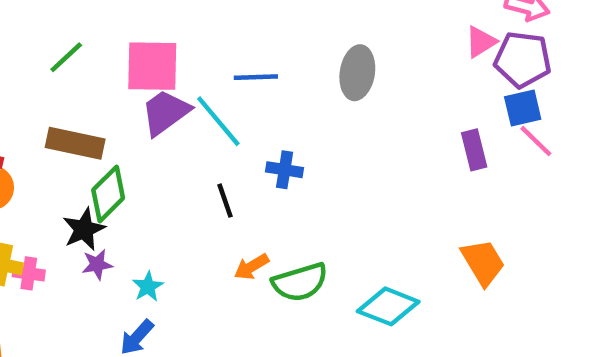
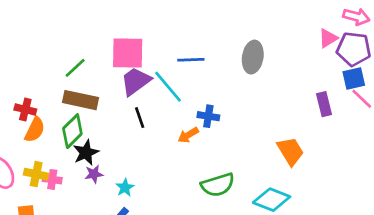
green line: (66, 57) -> (75, 68), moved
green diamond: (108, 194) -> (72, 131), moved
black line: (225, 201) -> (140, 118), moved
orange trapezoid: (483, 262) -> (290, 151), moved
orange arrow: (251, 267) -> (188, 135), moved

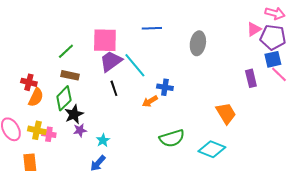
blue line: (191, 60) -> (152, 28), moved
brown rectangle: (81, 100) -> (70, 75), size x0.7

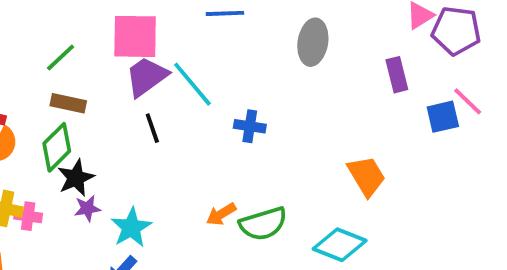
blue square: (273, 59) -> (443, 117), moved
purple rectangle: (251, 78) -> (397, 75), moved
orange arrow: (150, 101) -> (221, 214), moved
cyan star: (103, 140) -> (131, 228), size x1.5

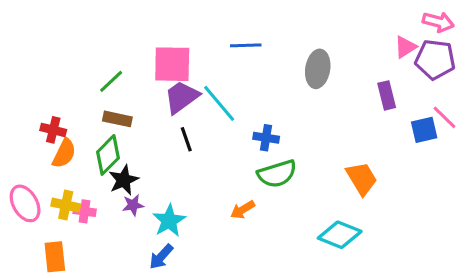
green semicircle: (263, 224) -> (277, 174), moved

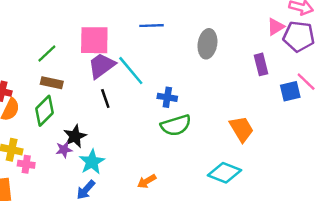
black star: (124, 180) -> (75, 136), moved
orange arrow: (243, 210) -> (147, 181), moved
pink cross: (85, 211) -> (26, 164), moved

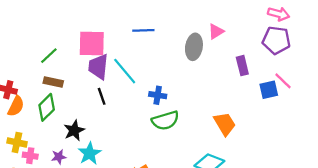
pink triangle: (276, 27) -> (216, 31), moved
purple trapezoid: (102, 66) -> (98, 67), turned -48
purple star: (64, 150) -> (59, 157), moved

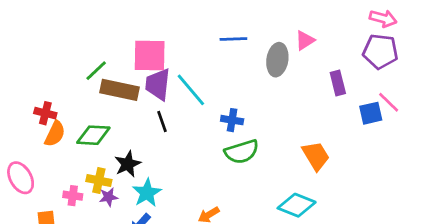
blue line: (143, 30) -> (233, 39), moved
brown rectangle: (53, 82) -> (119, 90), moved, size x1.5
green diamond: (47, 107) -> (93, 135), turned 48
yellow cross: (17, 142) -> (99, 180), moved

